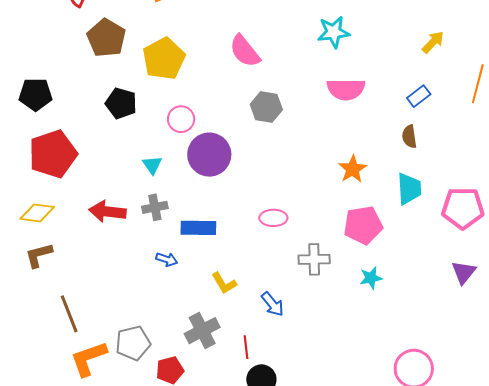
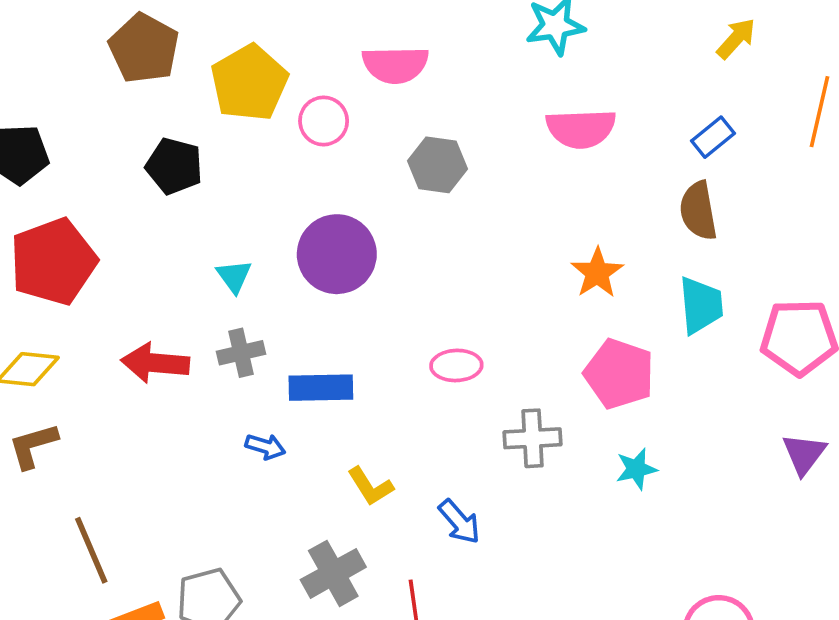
pink semicircle: (245, 51) -> (395, 65), turned -51
pink circle: (181, 119) -> (324, 121), moved
brown semicircle: (409, 137) -> (698, 211), size x1.4
pink pentagon: (363, 225) -> (619, 374), turned 30

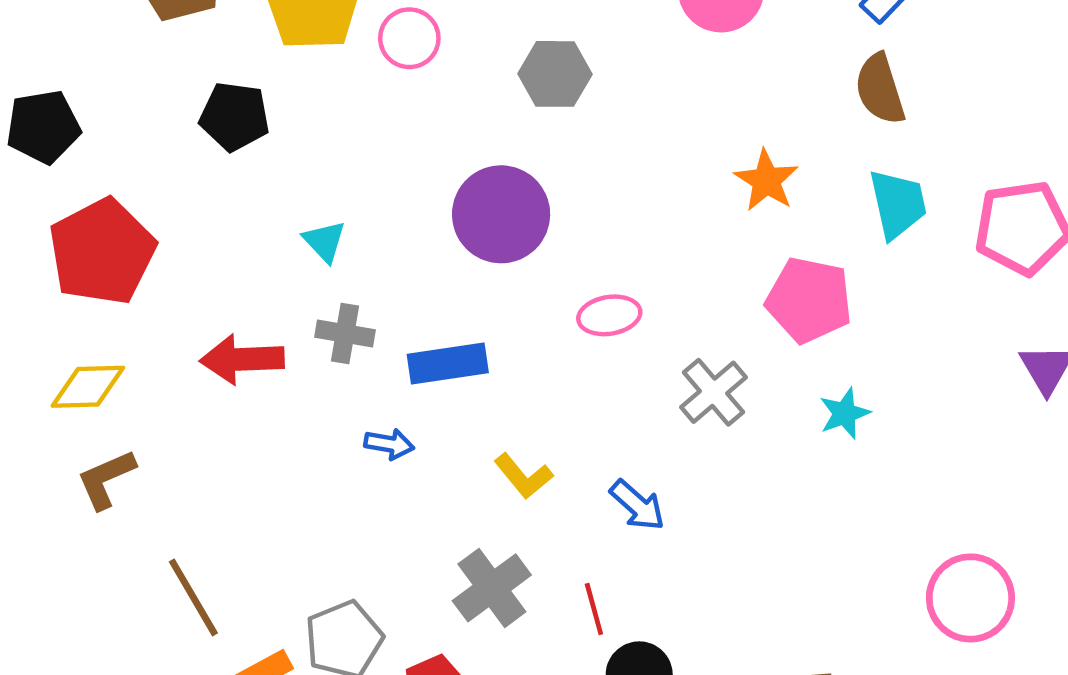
purple circle: (337, 254) -> (501, 214), moved
gray cross: (241, 353) -> (345, 333), turned 30
gray cross: (533, 438) -> (713, 392), turned -30

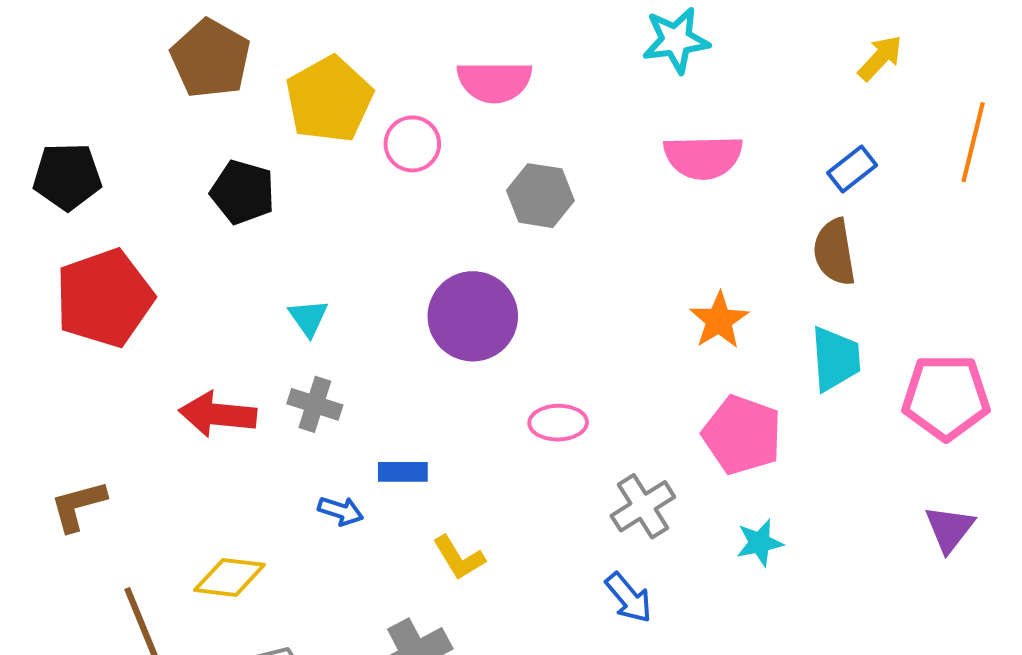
blue rectangle: (448, 364) -> (403, 472), moved, size x0.7
yellow diamond: (88, 387) -> (230, 577), moved
blue arrow: (637, 505) -> (629, 598), moved

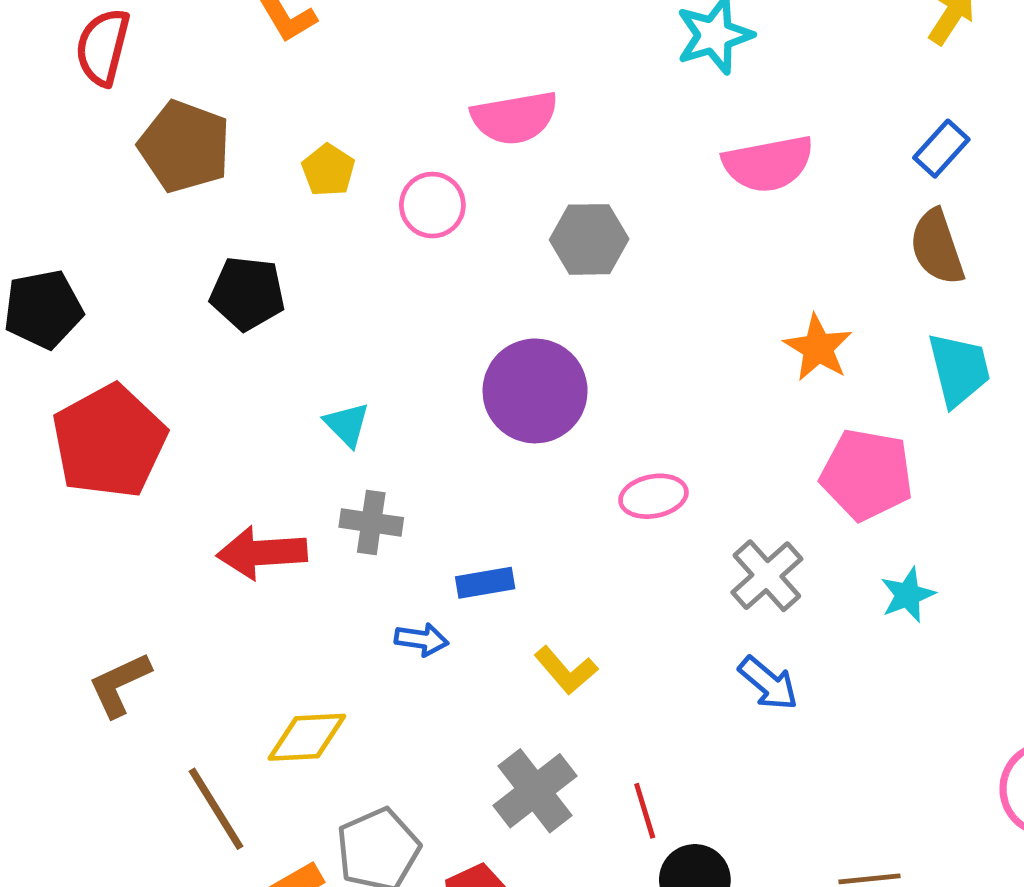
yellow pentagon: (329, 99) -> (328, 170), size x0.5

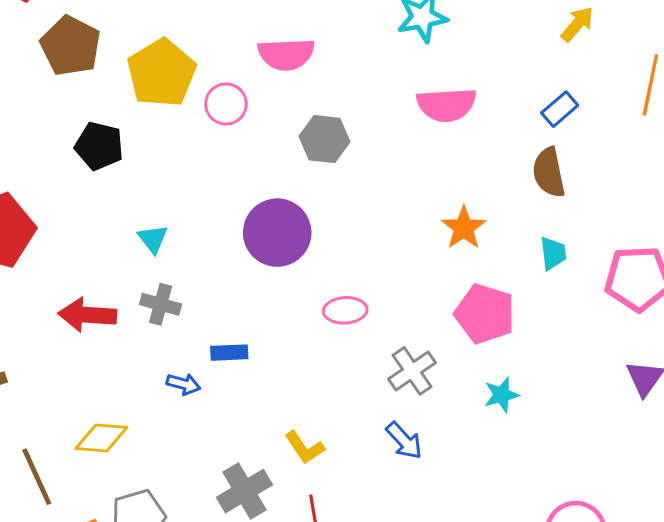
yellow pentagon: (328, 170) -> (162, 73), size x2.0
cyan trapezoid: (959, 369) -> (553, 253), size x0.7
yellow L-shape: (566, 670) -> (305, 448), moved

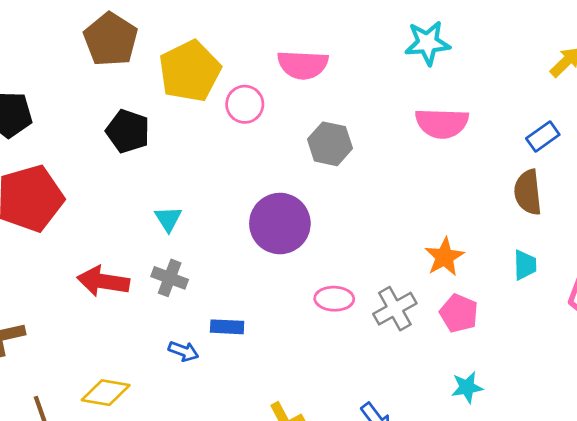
orange star: (464, 228) -> (444, 257), moved
pink pentagon: (485, 314) -> (459, 313), size x0.7
gray cross: (412, 371) -> (395, 309), moved

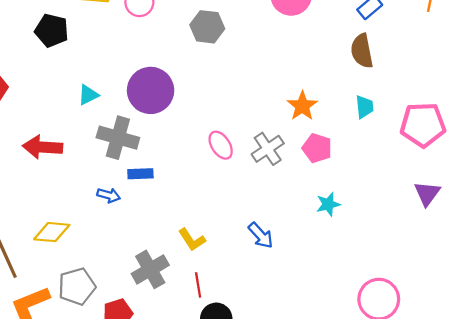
cyan triangle: (168, 219) -> (88, 95), turned 40
purple circle: (280, 224) -> (151, 90), moved
gray cross: (170, 278) -> (118, 138), moved, size x1.5
pink ellipse: (334, 299) -> (221, 145), turned 60

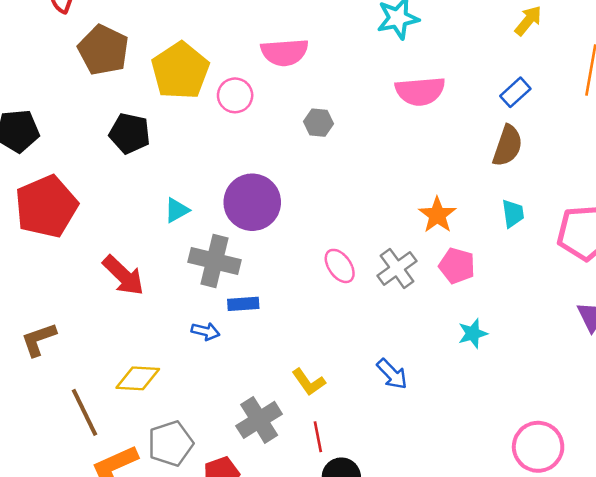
gray hexagon: (207, 27) -> (319, 123), size x0.7
brown semicircle: (362, 51) -> (508, 146), turned -148
red arrow: (43, 147) -> (123, 275), turned -138

